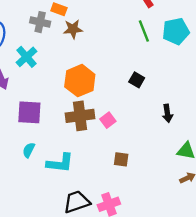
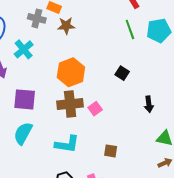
cyan semicircle: (29, 150) -> (23, 133), size x1.6
brown square: (121, 159) -> (111, 151), moved
cyan L-shape: (60, 163) -> (67, 144), moved

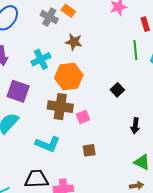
brown star: (66, 26) -> (74, 42), moved
cyan cross: (24, 49) -> (41, 59), moved
brown square: (111, 151) -> (89, 150), moved, turned -32

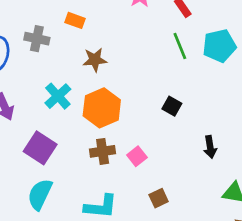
gray cross: (49, 17) -> (37, 39), moved
purple square: (18, 91) -> (40, 148), turned 30
brown cross: (60, 107) -> (103, 151), size x0.7

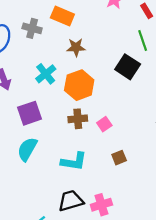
orange rectangle: (75, 20) -> (62, 16), size x1.5
black square: (172, 106) -> (128, 67), moved, size x1.6
purple square: (40, 148) -> (30, 113), turned 35

